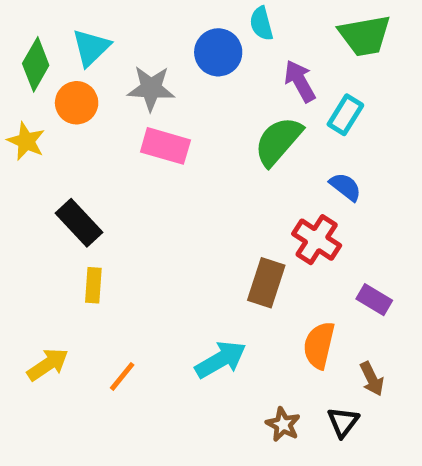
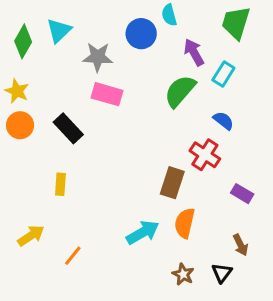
green trapezoid: (365, 36) -> (236, 23), turned 117
orange circle: (77, 103) -> (20, 125), moved
black rectangle: (79, 223) -> (68, 128), moved
orange semicircle: (319, 345) -> (185, 223), moved
orange line: (122, 376) -> (73, 256), moved

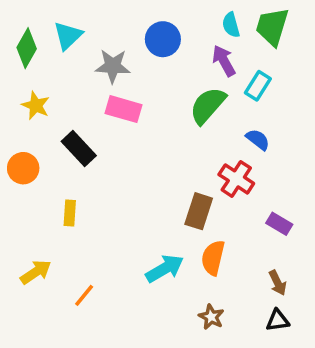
cyan semicircle: (169, 15) -> (231, 25), moved
yellow star: (17, 91) -> (36, 105), moved
orange circle: (20, 125) -> (23, 168), moved
black triangle: (222, 273) -> (278, 320), moved, turned 45

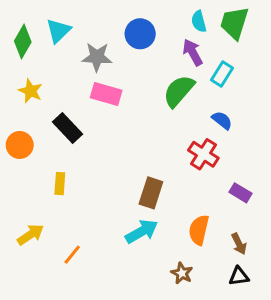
brown rectangle: (199, 211) -> (151, 193), moved
orange semicircle: (213, 258) -> (199, 230), moved

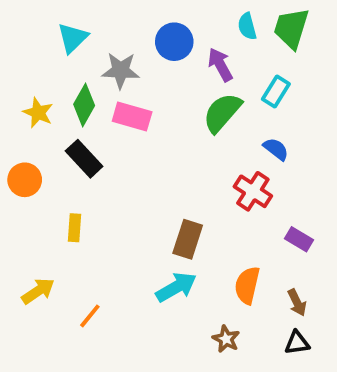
green diamond: (23, 42) -> (84, 105), moved
purple arrow: (193, 52) -> (220, 65), moved

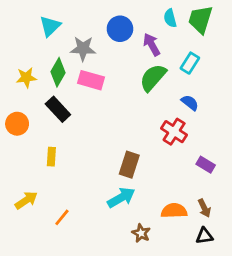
yellow star: (38, 113) -> (26, 78), turned -30
orange semicircle: (247, 285) -> (174, 211), moved, turned 75
brown star: (226, 339) -> (141, 233), moved

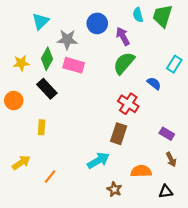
cyan rectangle: (190, 63) -> (174, 64), moved
red cross: (174, 132) -> (128, 104), moved
brown rectangle: (129, 165) -> (119, 134), moved
brown arrow: (204, 208) -> (171, 159), moved

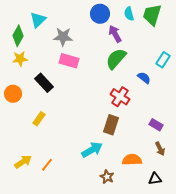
blue circle: (97, 23) -> (100, 14), moved
green diamond: (47, 59) -> (18, 36), moved
yellow rectangle: (42, 127) -> (39, 119), turned 32
yellow arrow: (21, 163) -> (23, 162), moved

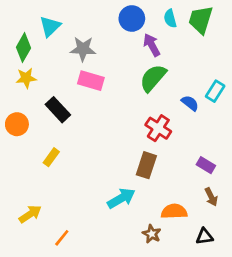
cyan rectangle: (163, 60) -> (215, 91), moved
orange line: (47, 165) -> (62, 238), moved
brown star: (107, 177) -> (152, 234), moved

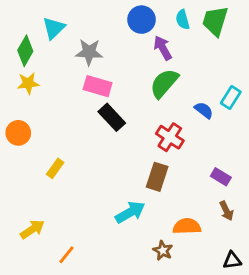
black rectangle: (58, 110) -> (112, 117), moved
black triangle: (205, 237) -> (232, 260), moved

